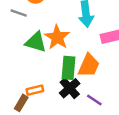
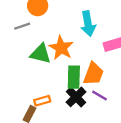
gray line: (19, 13) -> (22, 26), turned -35
purple line: (94, 100) -> (99, 96), moved

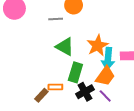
cyan arrow: (88, 24) -> (108, 59), moved
orange star: (61, 48) -> (98, 46), moved
green rectangle: (74, 77) -> (75, 72), moved

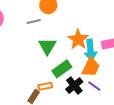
green triangle: (65, 47) -> (47, 46), turned 42
green rectangle: (75, 72) -> (62, 69), turned 48

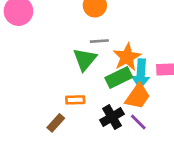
gray line: (34, 21) -> (99, 41), moved
green rectangle: (62, 69) -> (119, 77), moved
orange rectangle: (45, 86) -> (75, 100), moved

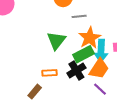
gray line: (99, 41) -> (79, 16), moved
black cross: (112, 117) -> (76, 71), moved

